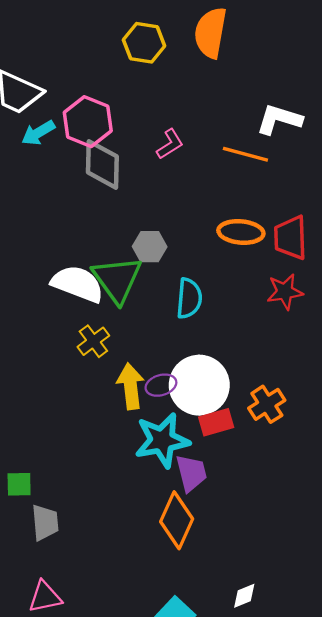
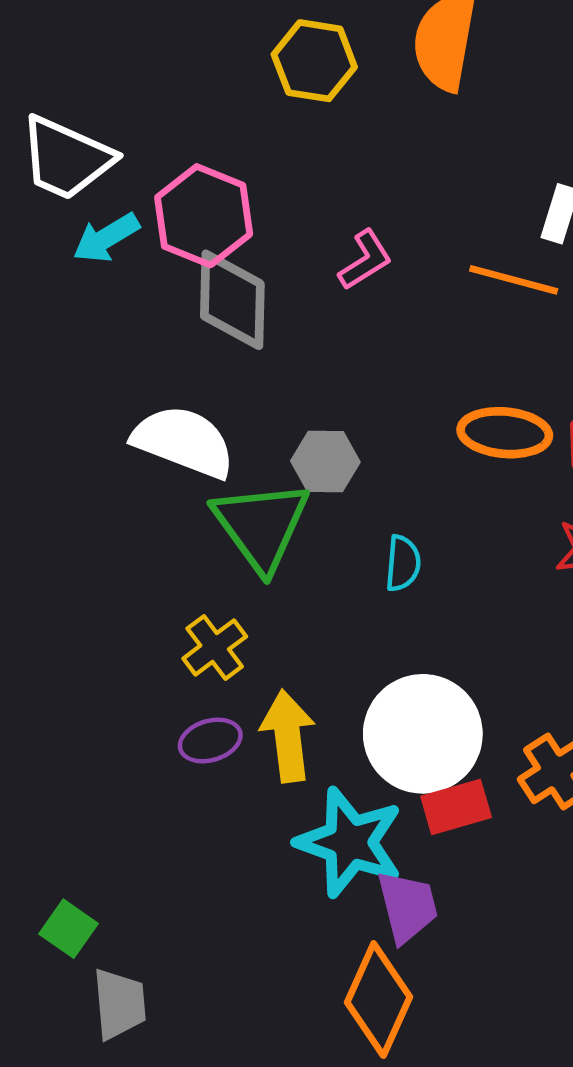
white semicircle: (78, 284) -> (184, 442), moved
cyan semicircle: (189, 298) -> (403, 563), size x0.7
purple ellipse: (161, 385) -> (210, 740), moved
cyan star: (162, 440) -> (350, 842), turned 30
green square: (19, 484) -> (69, 929), turned 36

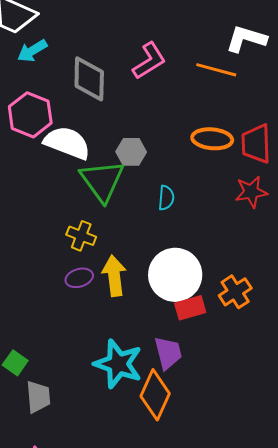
pink hexagon: (204, 216) -> (30, 115), moved
pink L-shape: (365, 260) -> (149, 61), size x1.4
yellow cross: (215, 647) -> (81, 236), turned -32
cyan star: (350, 842) -> (118, 364), moved

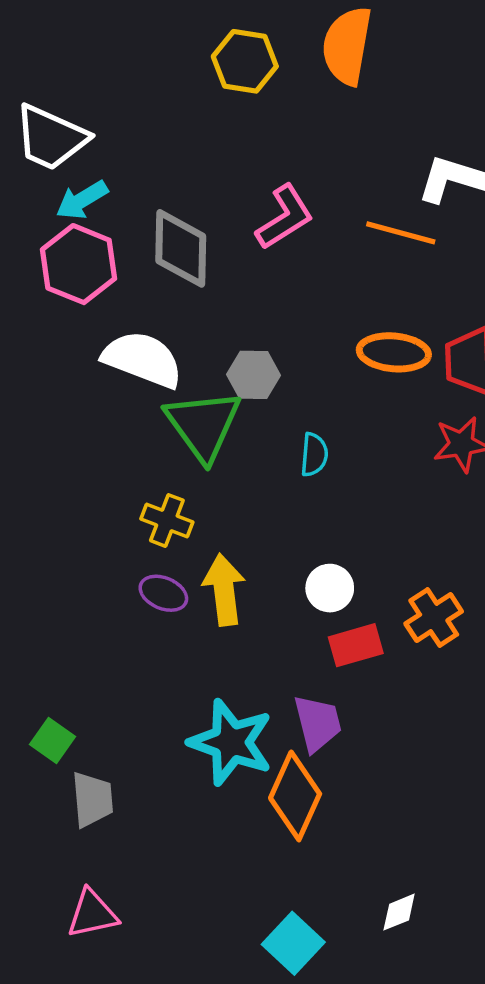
pink hexagon: (30, 115) -> (78, 264), moved
white circle: (175, 275) -> (330, 588), size x0.5
purple ellipse: (79, 278) -> (163, 593), turned 40

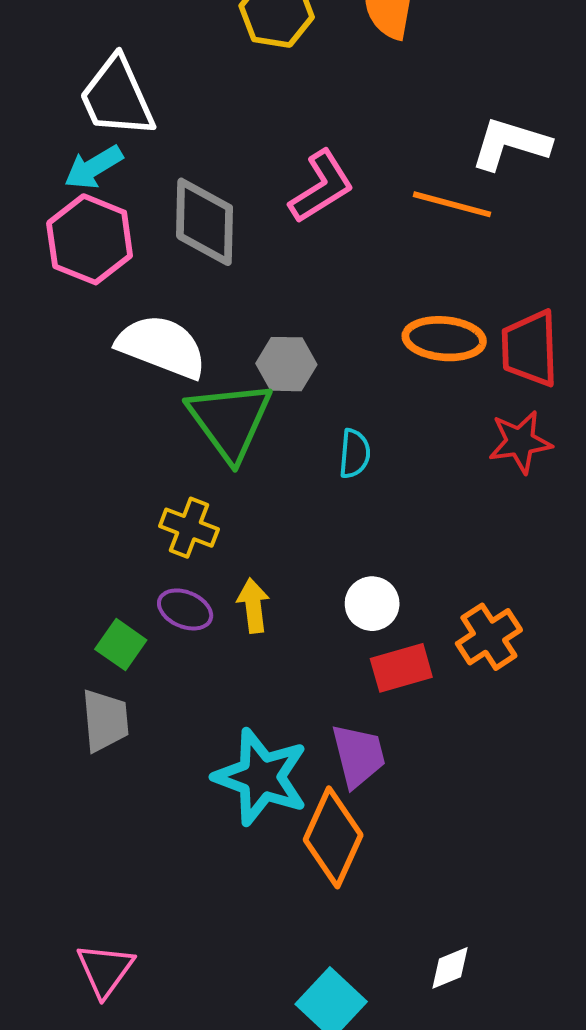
white trapezoid: (51, 138) -> (117, 97), moved, turned 42
yellow arrow: (224, 590) -> (253, 606), size x0.7
green square: (52, 741) -> (121, 645), moved
gray trapezoid: (92, 799) -> (105, 720), moved
pink triangle: (92, 914) -> (105, 970), turned -42

